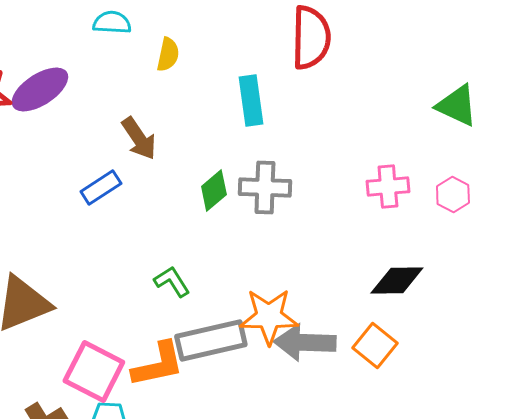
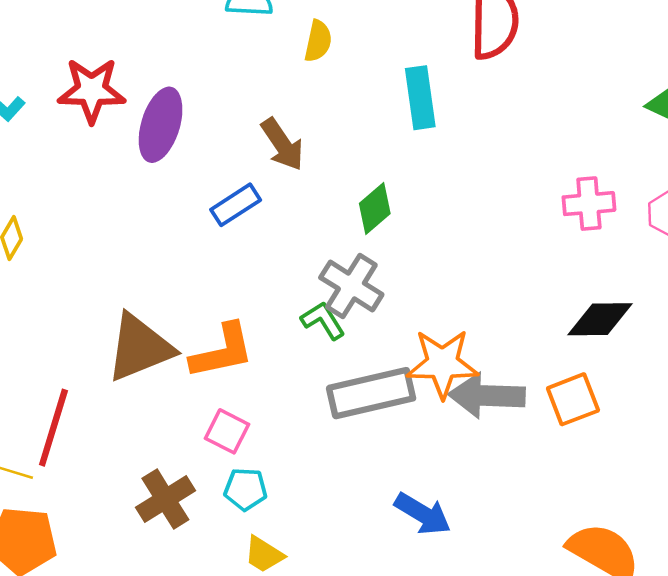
purple ellipse: (40, 90) -> (161, 125), moved, turned -40
gray cross: (265, 188) -> (351, 286), moved, turned 30
orange square: (375, 346) -> (573, 399), turned 30
orange L-shape: (158, 364) -> (222, 351), moved
pink square: (94, 372) -> (227, 431), size x0.6

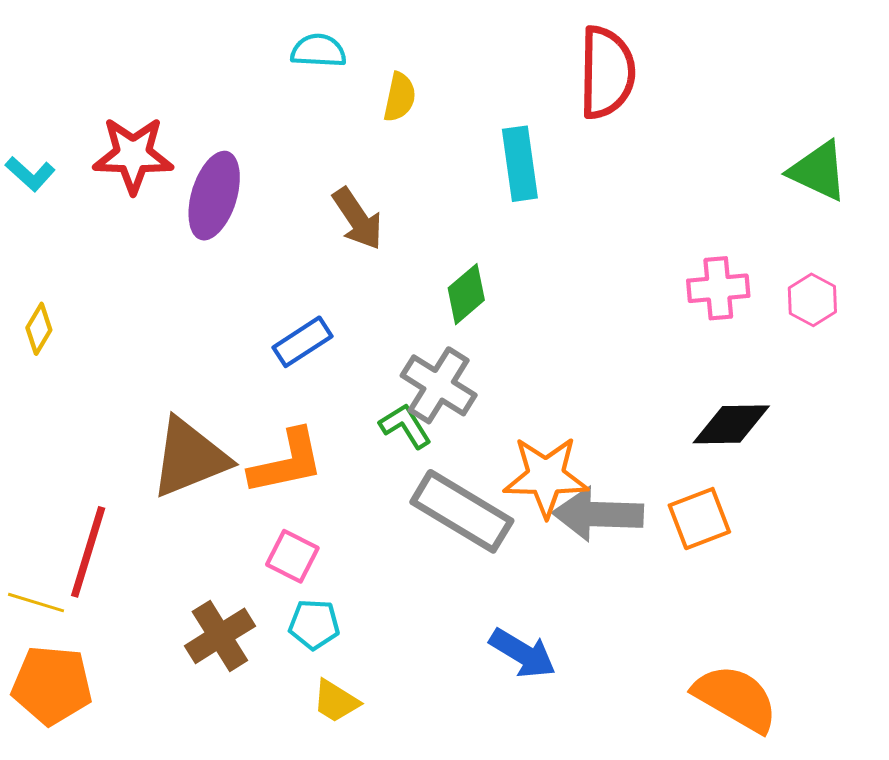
blue rectangle: (236, 205) -> (303, 342), moved
gray rectangle: (371, 393) -> (462, 511), turned 44

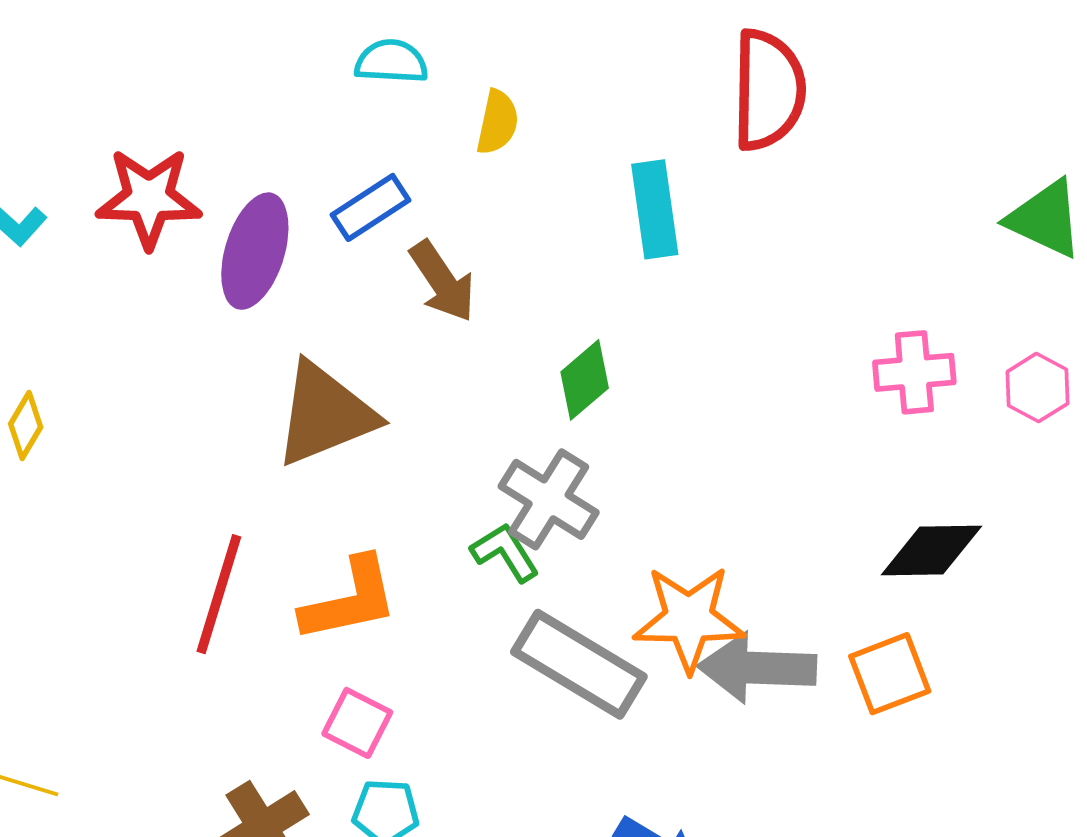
blue rectangle: (303, 342) -> (370, 207), moved
brown triangle: (190, 458) -> (325, 414), moved
red line: (88, 552) -> (219, 594), moved

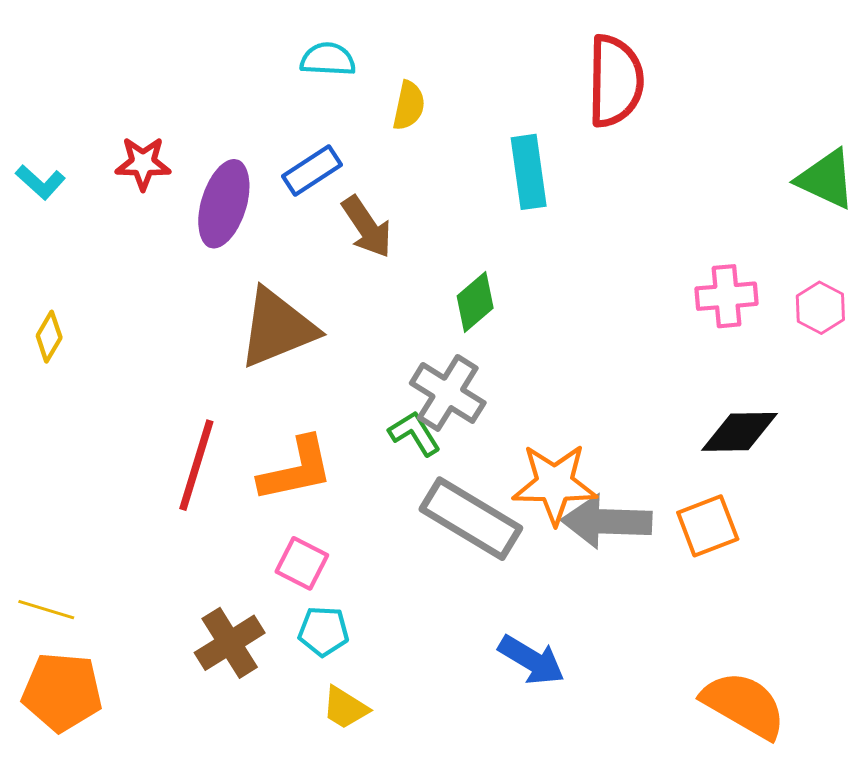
red star: (149, 198) -> (143, 163), size x0.7

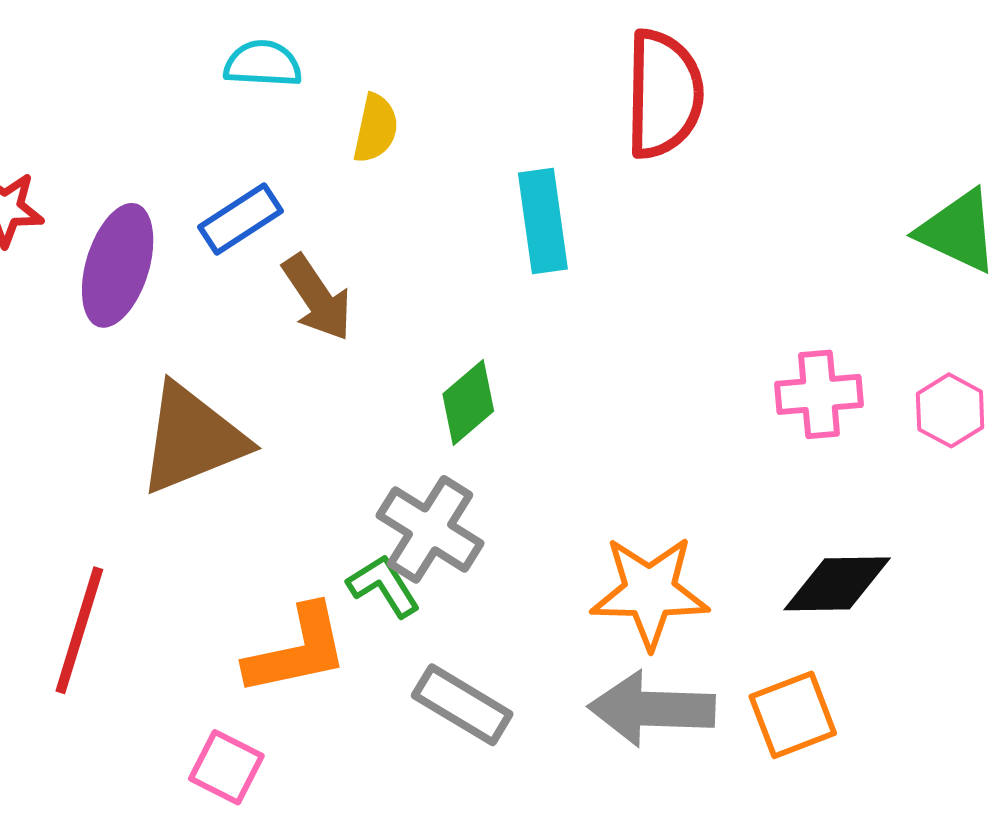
orange L-shape: (296, 469) -> (297, 650), moved
orange star: (555, 484) -> (650, 592), moved
gray rectangle: (471, 519) -> (462, 705), size x0.7

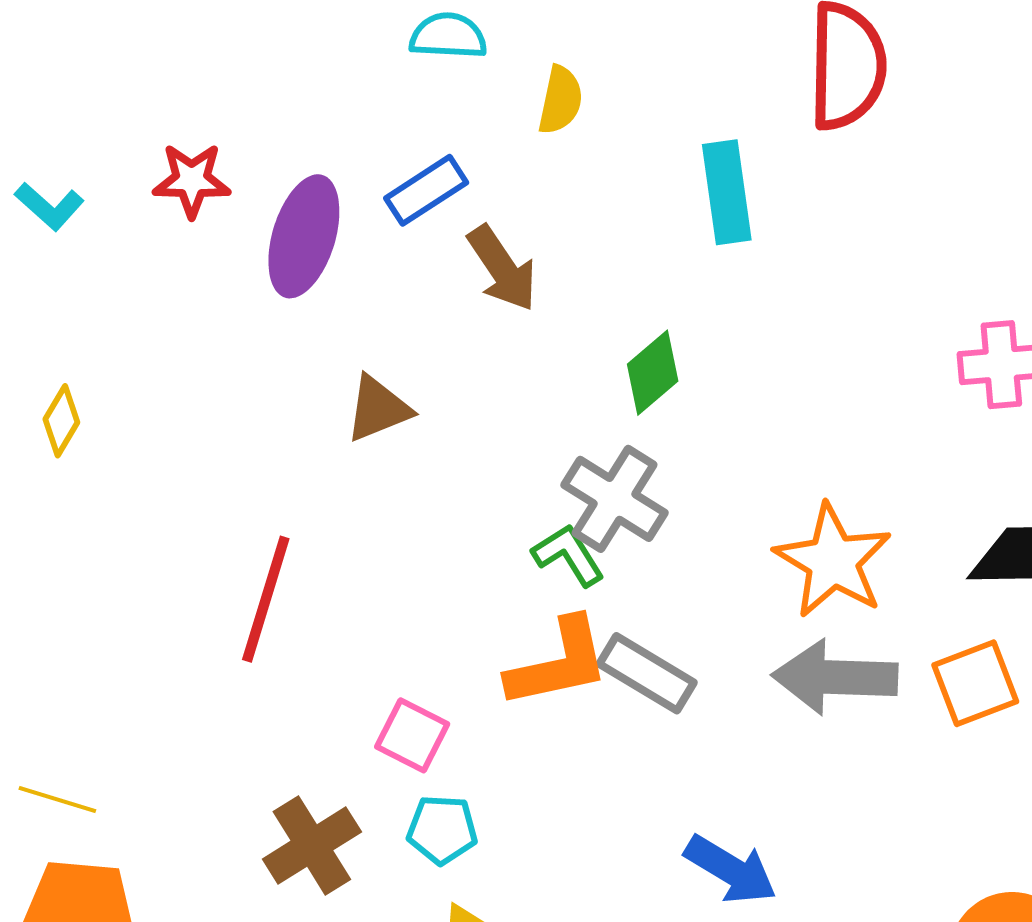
brown triangle: (192, 439) -> (378, 409), size x0.6
orange star: (650, 592) -> (833, 561), turned 30
orange L-shape: (297, 650) -> (558, 663), moved

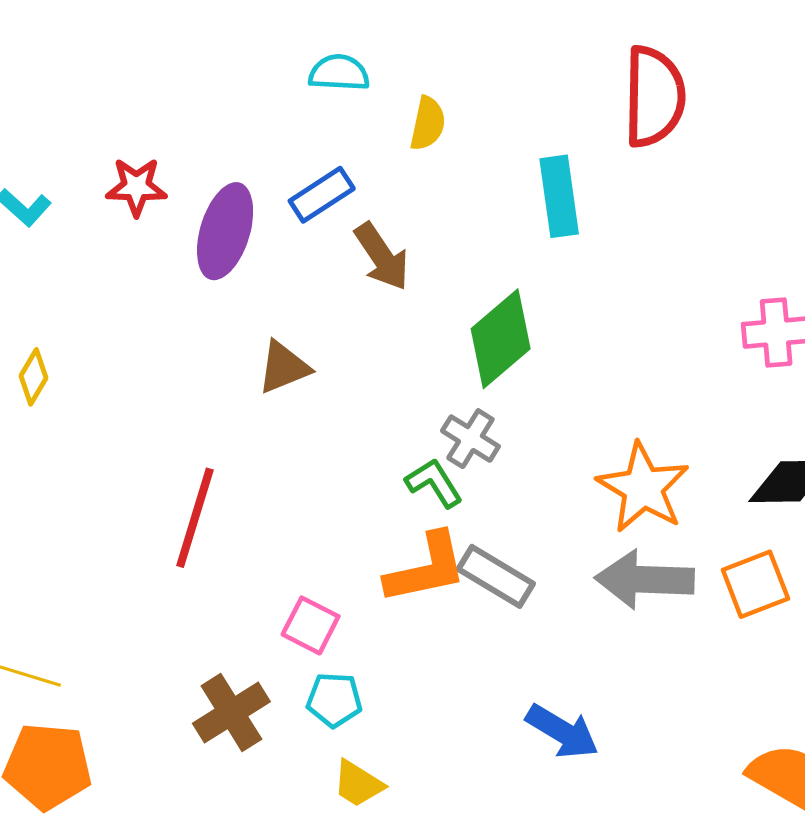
green diamond: (653, 373) -> (501, 339), size x1.5
gray cross: (614, 499) -> (470, 439), size x0.7

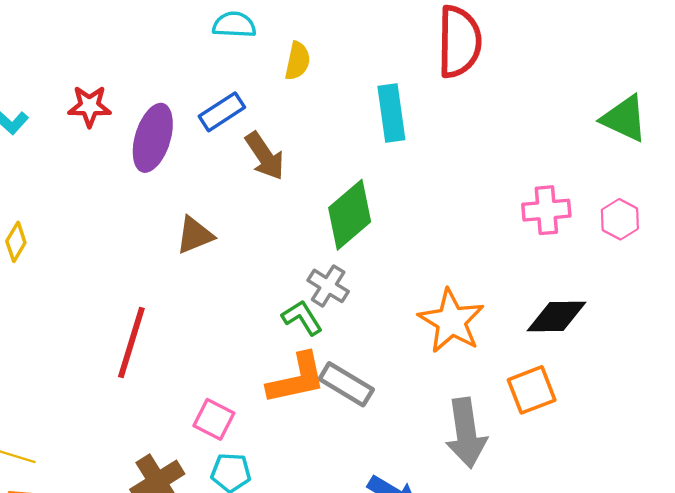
gray arrow: (645, 579) -> (466, 433), moved, turned -100

